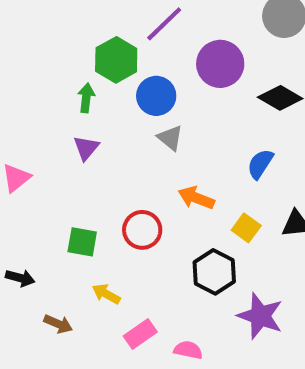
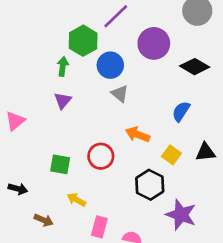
pink rectangle: (140, 334) -> (99, 227), turned -40

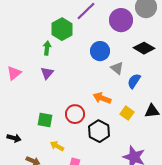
purple circle: (154, 43) -> (121, 20), moved
blue circle: (110, 65) -> (100, 51), moved
gray triangle: (120, 94) -> (117, 68), moved
pink triangle: (15, 121) -> (14, 73), moved
black hexagon: (150, 185) -> (99, 131), moved

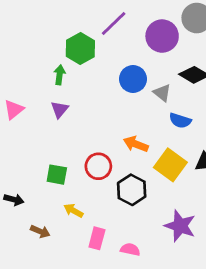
gray triangle: (117, 68) -> (162, 93), moved
blue semicircle: (134, 81) -> (180, 121), turned -105
yellow square: (127, 113) -> (170, 165), size x1.6

